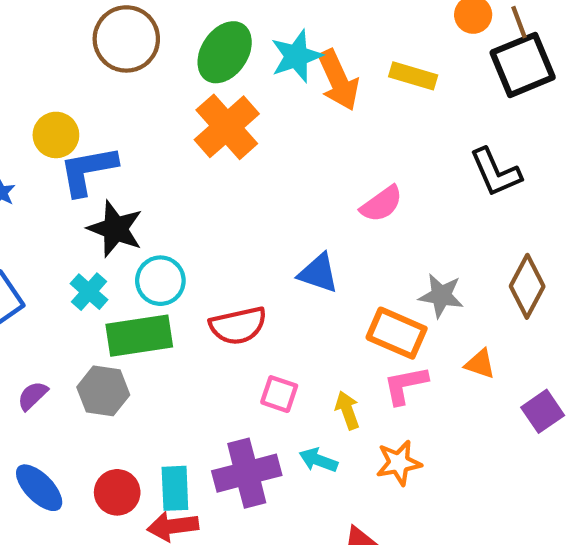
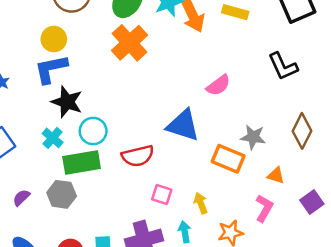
yellow circle: (56, 135) -> (54, 39), moved
blue triangle: (318, 273) -> (183, 125), size x1.4
pink L-shape: (405, 385) -> (264, 208), moved, turned 132
cyan arrow: (318, 460) -> (185, 232), turned 60

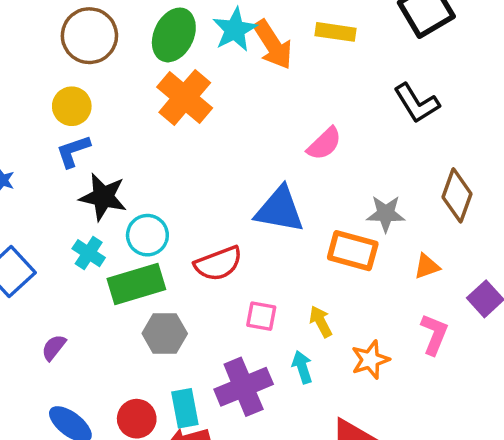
blue L-shape: (51, 69) -> (73, 151), size x0.7
orange triangle: (276, 176) -> (427, 266), turned -30
gray hexagon: (62, 194) -> (165, 333), moved
pink L-shape: (264, 208) -> (434, 334), moved

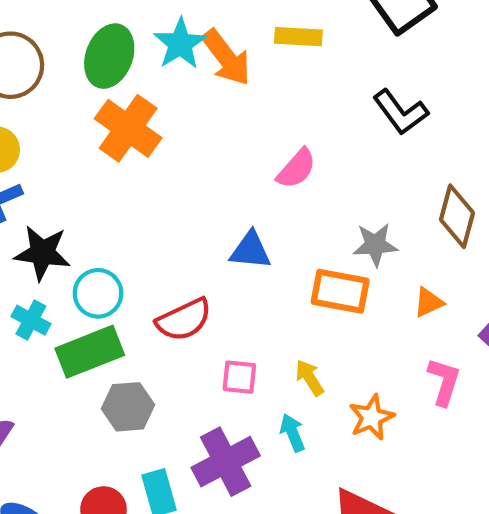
blue triangle: (280, 210) -> (250, 250), size x0.7

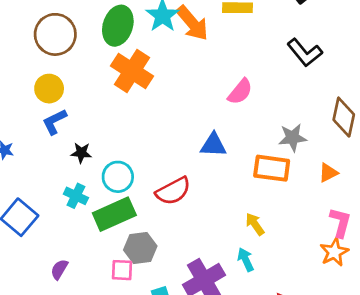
black star: (42, 253) -> (81, 153), size x0.6
pink square: (239, 377) -> (122, 270), moved
orange star: (372, 417) -> (334, 252), moved

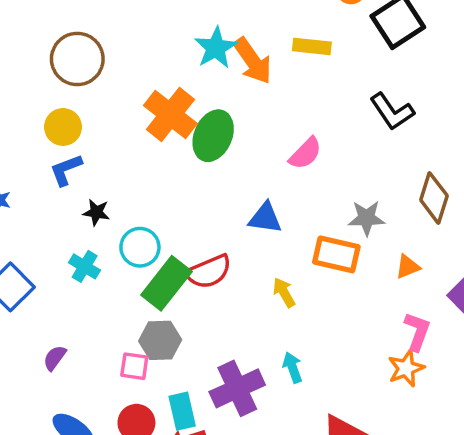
green ellipse: (118, 26) -> (213, 136), moved
green rectangle: (114, 214) -> (166, 283), moved, turned -33
yellow arrow: (255, 224) -> (284, 292), moved

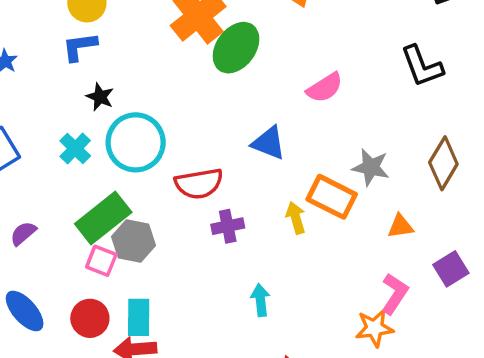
cyan circle: (140, 247) -> (136, 142), size x1.4
green rectangle: (166, 283) -> (103, 218), moved
yellow arrow: (284, 292) -> (296, 218), moved
purple cross: (237, 388) -> (228, 226), moved, size x0.6

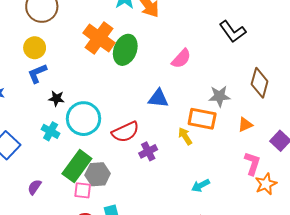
cyan arrow: (260, 300) -> (201, 185), moved, turned -96
orange star: (374, 328) -> (266, 184), moved

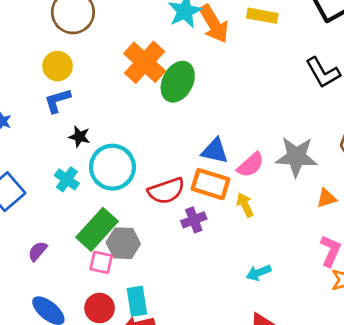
pink semicircle: (181, 59) -> (251, 165), moved
gray star: (219, 96) -> (296, 157), size x1.4
orange rectangle: (202, 119) -> (211, 184), moved

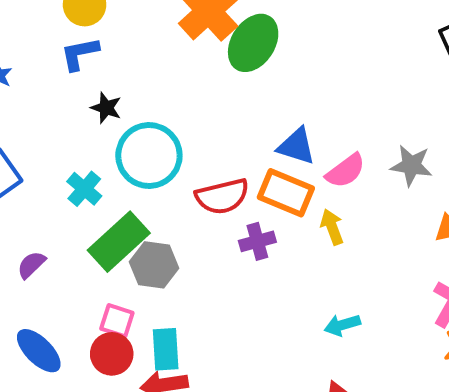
gray star: (296, 157) -> (411, 165), size x0.7
cyan cross: (67, 179) -> (84, 189), moved
pink square: (101, 262) -> (117, 321), moved

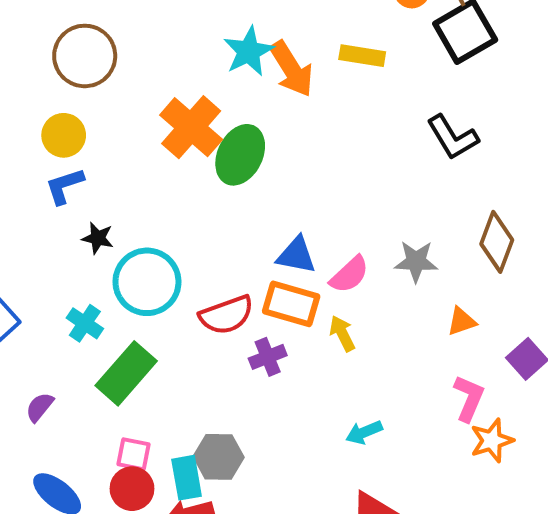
gray hexagon: (154, 265) -> (219, 457), moved

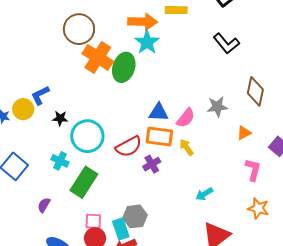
cyan star: (249, 51) -> (147, 42), moved
brown circle: (85, 56) -> (79, 29), moved
orange arrow: (291, 69) -> (143, 22), turned -48
yellow circle: (64, 135) -> (23, 109), moved
orange star: (492, 440) -> (258, 208), moved, turned -30

